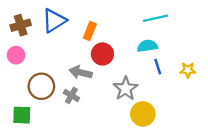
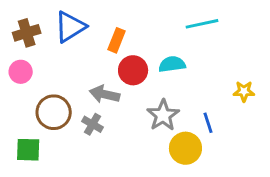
cyan semicircle: (147, 46) -> (172, 64), moved
blue line: (158, 67) -> (208, 123), moved

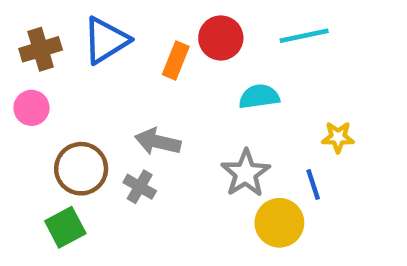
red circle: (133, 70) -> (221, 38), moved
yellow star: (244, 91) -> (338, 137), moved
green square: (28, 150) -> (65, 227), moved, turned -30

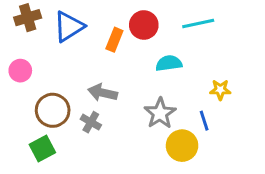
brown cross: (41, 49) -> (28, 18), moved

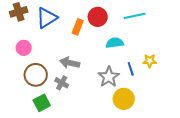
pink circle: (20, 71) -> (24, 48), moved
blue line: (204, 121) -> (131, 69), moved
green square: (42, 149) -> (42, 103), moved

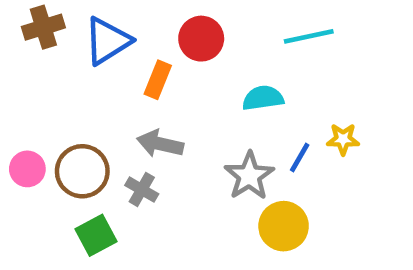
red circle: (98, 17) -> (201, 39), moved
orange rectangle: (78, 27) -> (158, 80), moved
pink circle: (24, 48) -> (27, 169), moved
blue line: (131, 69) -> (300, 158), turned 48

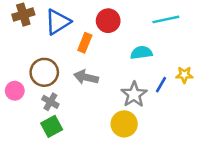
brown circle: (82, 171) -> (44, 72), moved
gray cross: (142, 190) -> (50, 102), moved
yellow circle: (284, 226) -> (124, 124), moved

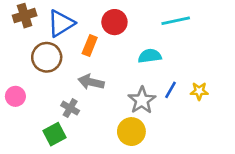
brown circle: (44, 72) -> (47, 57), moved
yellow star: (184, 75) -> (199, 91), moved
gray cross: (50, 102) -> (70, 108), moved

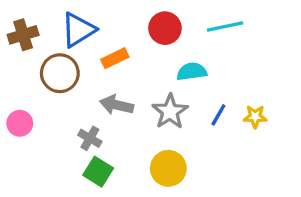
brown cross: (25, 16) -> (23, 35), moved
red circle: (114, 22) -> (165, 28), moved
orange rectangle: (90, 46) -> (115, 58), turned 42
gray star: (142, 100) -> (170, 112), moved
green square: (55, 134) -> (98, 172), moved, turned -30

